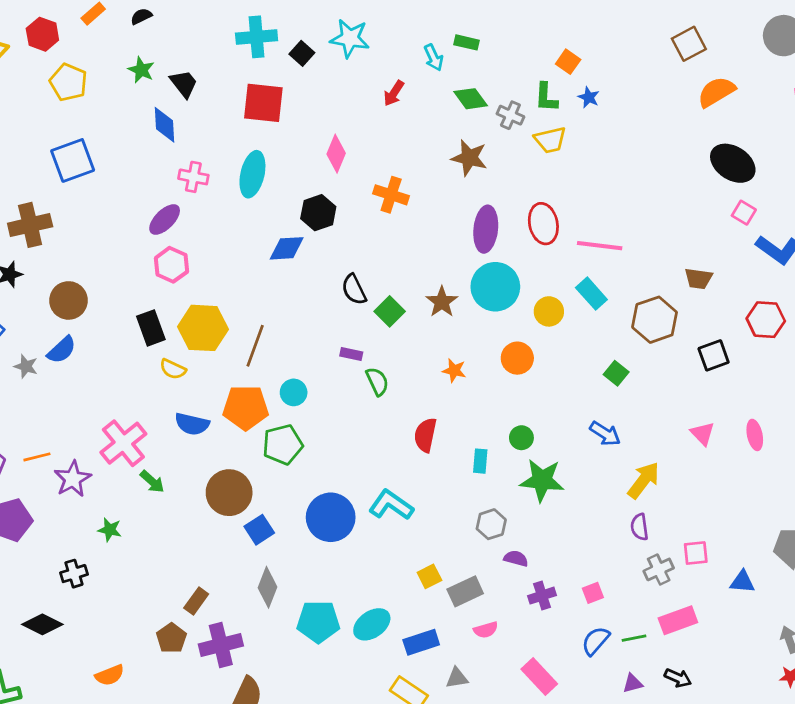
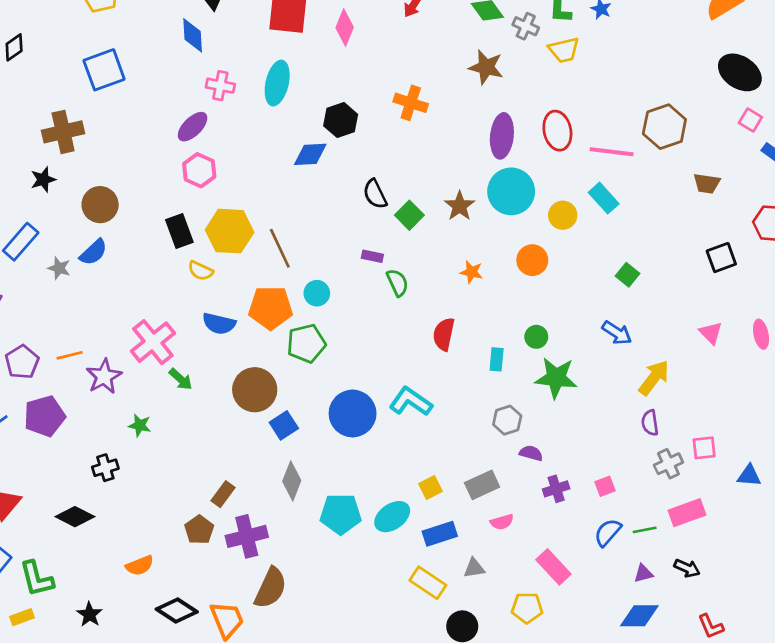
pink diamond: (336, 154) -> (345, 27), moved
brown hexagon: (655, 320) -> (664, 127), moved
brown line: (255, 346) -> (280, 248), turned -45
yellow square: (429, 576) -> (431, 488), moved

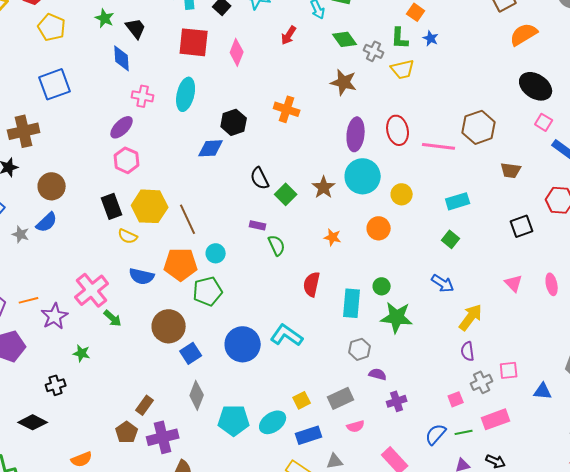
cyan rectangle: (604, 198) -> (458, 201), moved, turned -65
cyan rectangle: (497, 359) -> (352, 303), size x1.6
pink square: (605, 486) -> (456, 399), moved

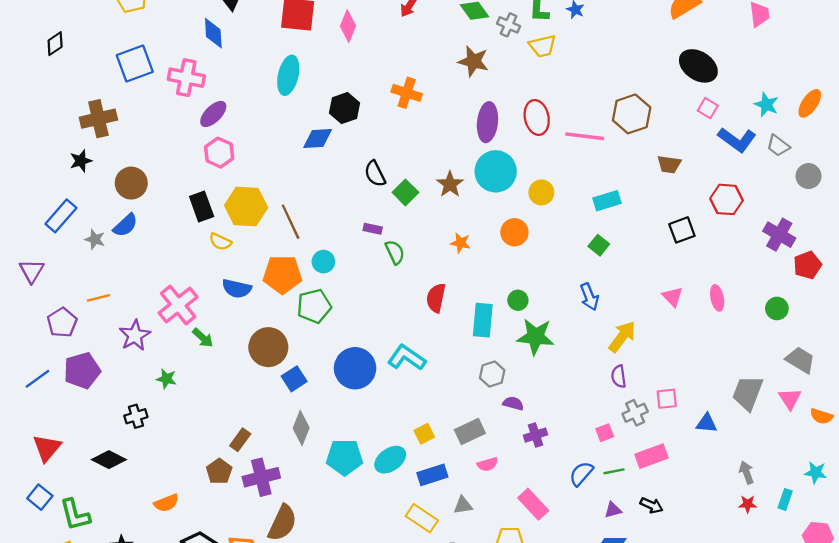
pink cross: (143, 96) -> (186, 78), moved, size x1.4
blue arrow: (443, 283) -> (589, 297), turned 35
orange line: (29, 300) -> (98, 298), moved

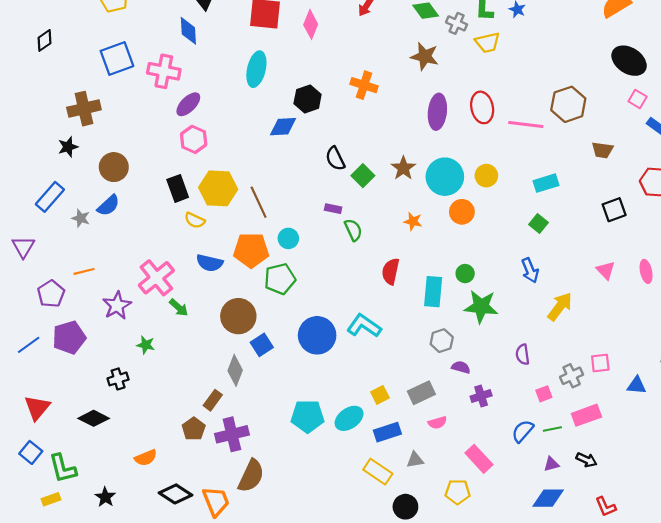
cyan circle: (496, 171) -> (445, 177), moved
purple semicircle: (619, 376) -> (523, 354), moved
gray diamond: (301, 428) -> (235, 370), moved

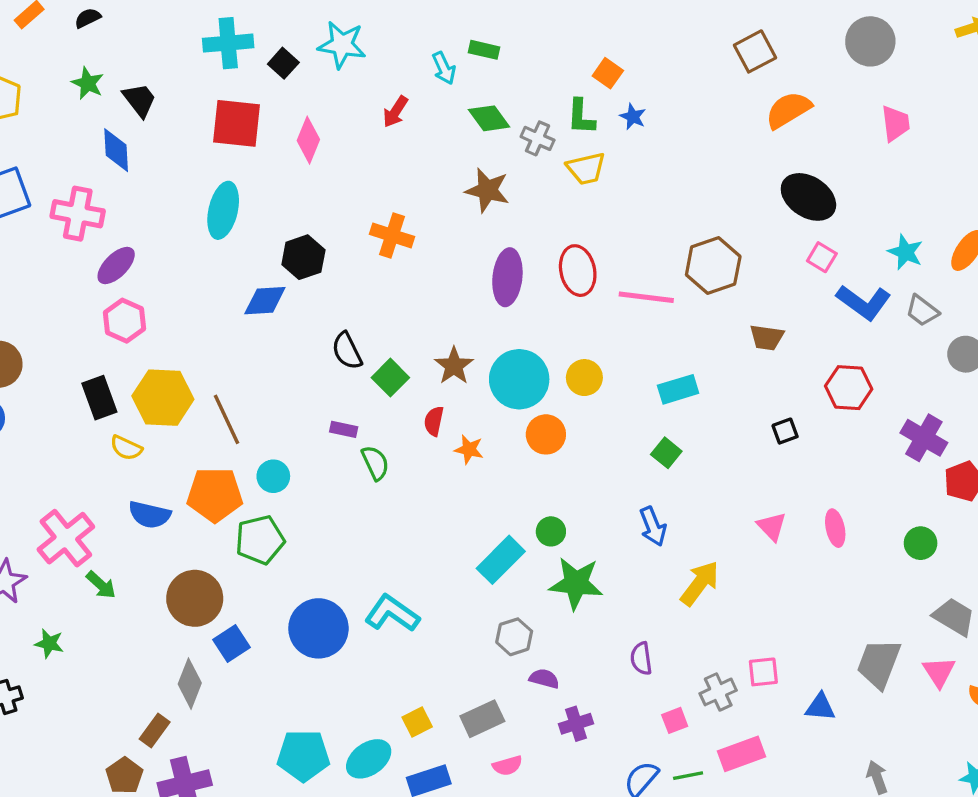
black square: (614, 210) -> (785, 431), size x0.7
red semicircle: (391, 271) -> (434, 421), moved, size x0.7
cyan rectangle: (433, 292) -> (501, 560), turned 40

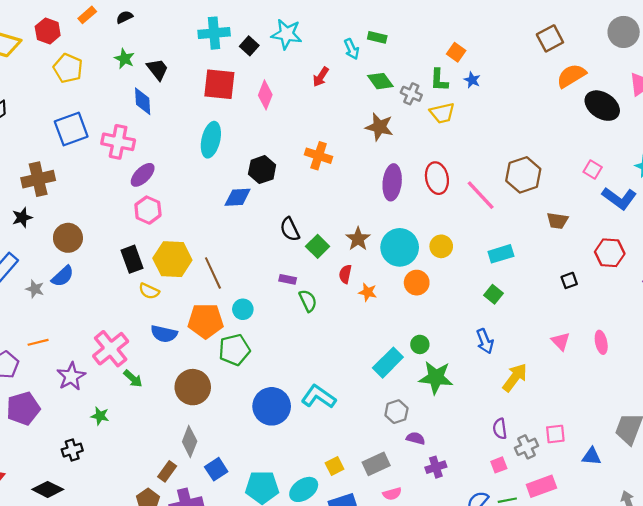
black ellipse: (808, 197) -> (602, 106), moved
pink line: (646, 297) -> (481, 195), turned 40
blue square: (232, 643) -> (216, 469), moved
purple semicircle: (641, 659) -> (500, 429), moved

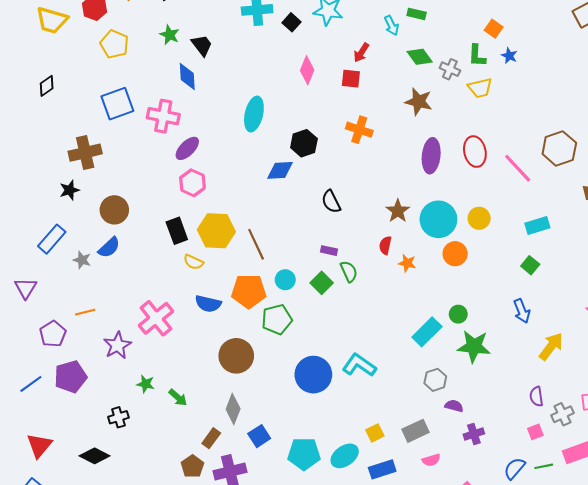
red square: (219, 84) -> (351, 79), moved, size x0.6
green square: (318, 246) -> (322, 283), moved
green arrow: (133, 379) -> (178, 398), moved

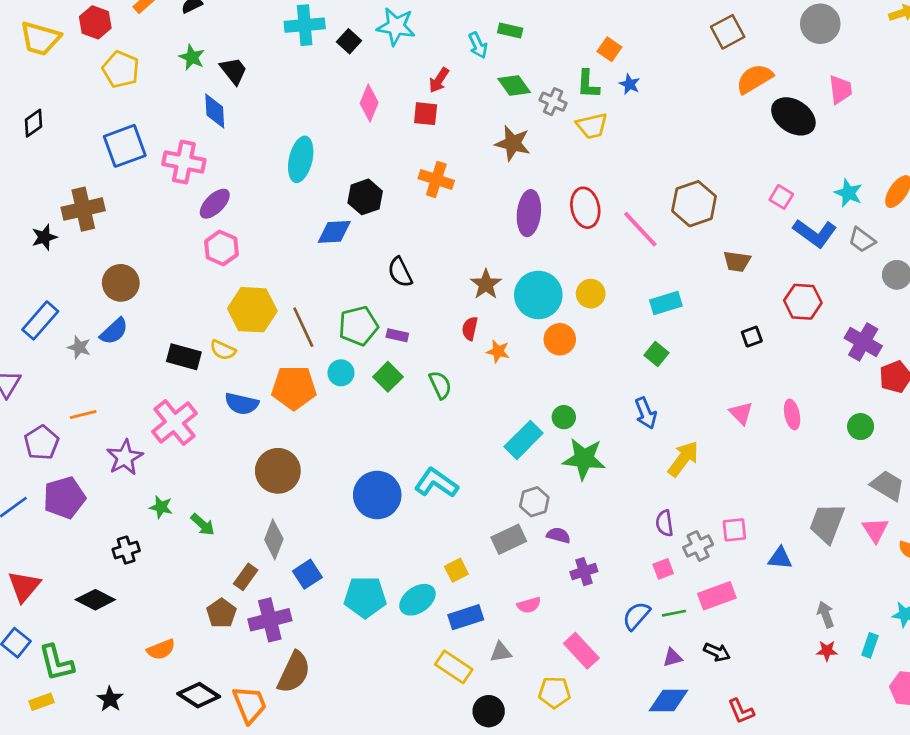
black star: (69, 190) -> (44, 237), moved
black rectangle: (177, 231) -> (184, 357), moved, turned -55
green semicircle: (349, 271) -> (440, 385), moved
green pentagon: (277, 319) -> (358, 326), moved
gray rectangle: (415, 431) -> (509, 539), moved

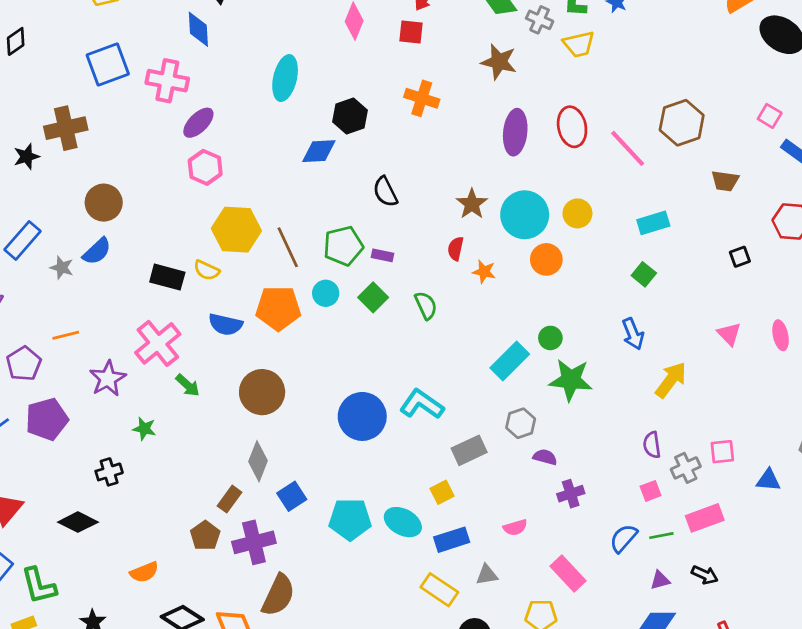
green arrow: (203, 525) -> (188, 385), moved
gray rectangle: (509, 539) -> (469, 450), moved
cyan ellipse: (417, 600) -> (403, 522), turned 63

